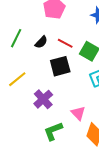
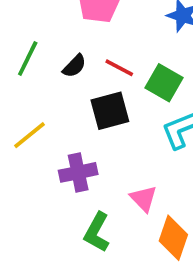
purple cross: (43, 99) -> (78, 172), turned 30
green L-shape: (53, 131) -> (97, 232), turned -40

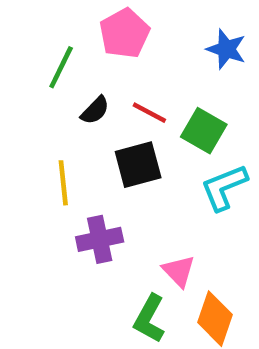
green line: (28, 58) -> (61, 67), moved
yellow line: (30, 135) -> (63, 183), moved, turned -57
green L-shape: (97, 232) -> (149, 319), moved

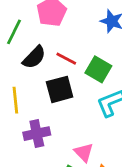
black semicircle: (95, 110) -> (34, 57), size x1.4

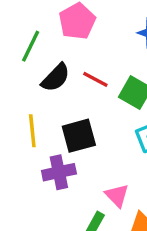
black square: (60, 89) -> (79, 136), moved

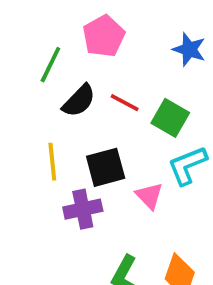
pink triangle: (117, 195) -> (149, 196), moved

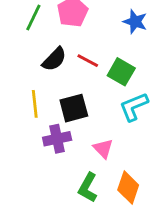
green line: (50, 65) -> (33, 17), moved
pink triangle: (149, 196) -> (103, 148), moved

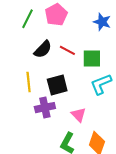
green square: (121, 72) -> (92, 59), turned -30

